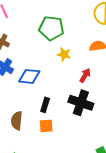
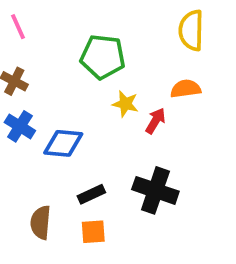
red arrow: (85, 75) -> (155, 121), moved
black rectangle: (45, 105) -> (91, 194), turned 48

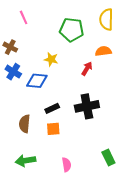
pink line: (18, 27) -> (24, 17), moved
green pentagon: (103, 57) -> (72, 30), moved
yellow star: (125, 104) -> (51, 59), moved
black cross: (155, 190) -> (87, 106), turned -30

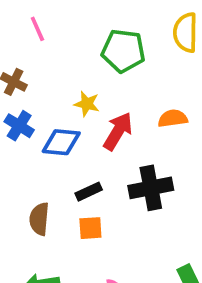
orange semicircle: (103, 51) -> (173, 118), moved
red arrow: (87, 69) -> (118, 131), moved, size x1.5

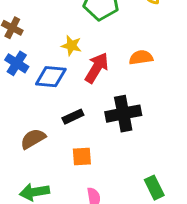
brown semicircle: (39, 219) -> (33, 139), turned 55
orange square: (90, 228) -> (82, 157), moved

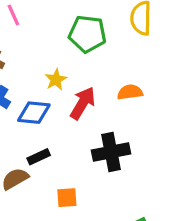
yellow star: (71, 46) -> (56, 80), turned 30
black rectangle: (73, 117) -> (39, 157), moved

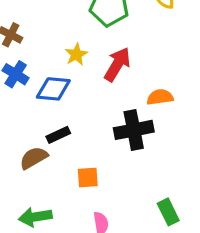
orange semicircle: (130, 92) -> (160, 97), moved
red arrow: (83, 103) -> (117, 64), moved

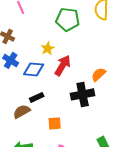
red arrow: (117, 64) -> (63, 65), moved
orange semicircle: (160, 97) -> (99, 74), turned -35

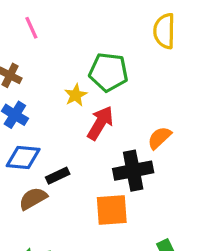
green pentagon: (68, 19) -> (108, 72), moved
blue diamond: (34, 69) -> (23, 157), moved
orange square: (55, 123) -> (112, 210), moved, size x1.5

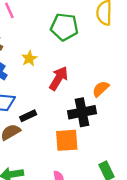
green pentagon: (108, 72) -> (64, 27), moved
yellow star: (76, 95) -> (29, 58), moved

